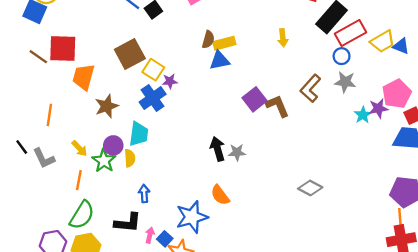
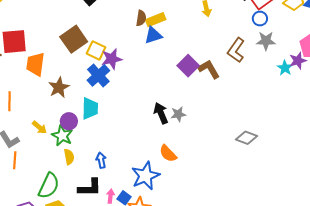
purple star: (170, 81) -> (112, 59), size x1.5
yellow semicircle: (130, 158) -> (69, 157), moved
orange line: (79, 180) -> (15, 160), moved

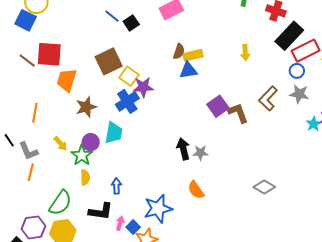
orange semicircle: (168, 154) -> (196, 190), moved

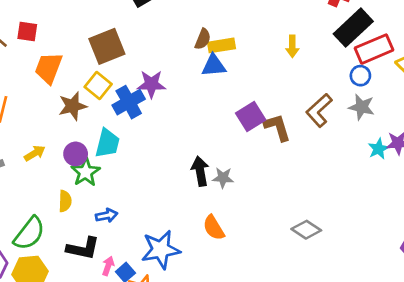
red square: (49, 54) -> (27, 31), size x0.6
yellow square: (129, 76) -> (98, 86), moved
yellow arrow: (61, 144) -> (35, 153), turned -84
green star: (82, 155) -> (86, 172), moved
blue arrow: (116, 186) -> (107, 215), turned 77

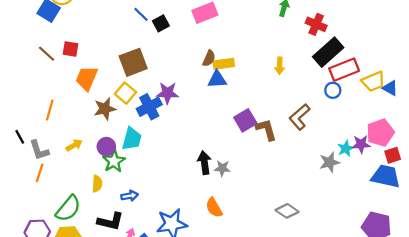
gray star: (362, 107) -> (330, 162), moved, turned -30

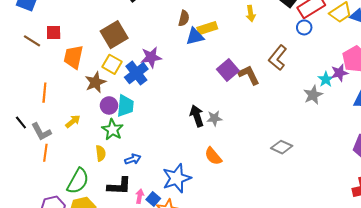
yellow rectangle: (224, 64) -> (207, 28), moved
purple circle: (106, 147) -> (109, 105), moved

